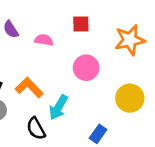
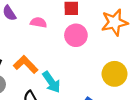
pink circle: (86, 68) -> (76, 35), moved
cyan arrow: (58, 107) -> (51, 82), turned -65

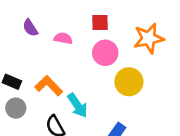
yellow circle: (115, 74) -> (129, 82), moved

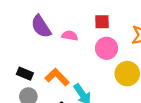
purple semicircle: (30, 28) -> (41, 26), size x1.5

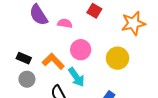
red square: (102, 22) -> (94, 11), turned 32
pink circle: (107, 48) -> (81, 50), moved

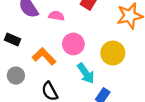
black rectangle: (24, 58) -> (13, 39), moved
cyan arrow: (76, 77) -> (86, 73), moved

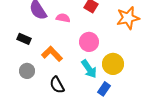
pink circle: (73, 44) -> (89, 42), moved
yellow circle: (113, 53) -> (113, 64), moved

